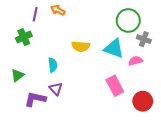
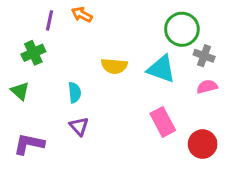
pink semicircle: (135, 61) -> (207, 87), moved
green triangle: (18, 75) -> (20, 91), moved, turned -40
purple L-shape: (35, 99) -> (29, 144), moved

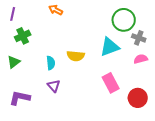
purple line: (49, 20) -> (13, 14), moved
yellow semicircle: (114, 66) -> (76, 56), moved
cyan triangle: (161, 69) -> (110, 47), turned -40
green triangle: (20, 91) -> (14, 62), turned 40

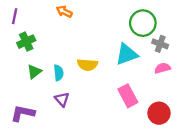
green triangle: (14, 62) -> (34, 72), moved

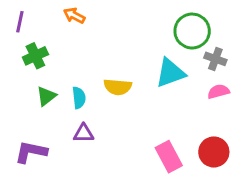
orange arrow: (64, 12) -> (74, 16), moved
pink rectangle: (128, 96) -> (169, 157), moved
purple triangle: (62, 99) -> (84, 133), turned -49

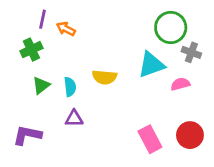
orange arrow: (74, 16) -> (66, 29), moved
purple line: (20, 22) -> (42, 19), moved
pink semicircle: (218, 92) -> (180, 84), moved

